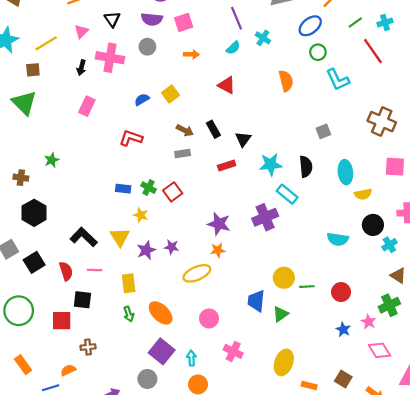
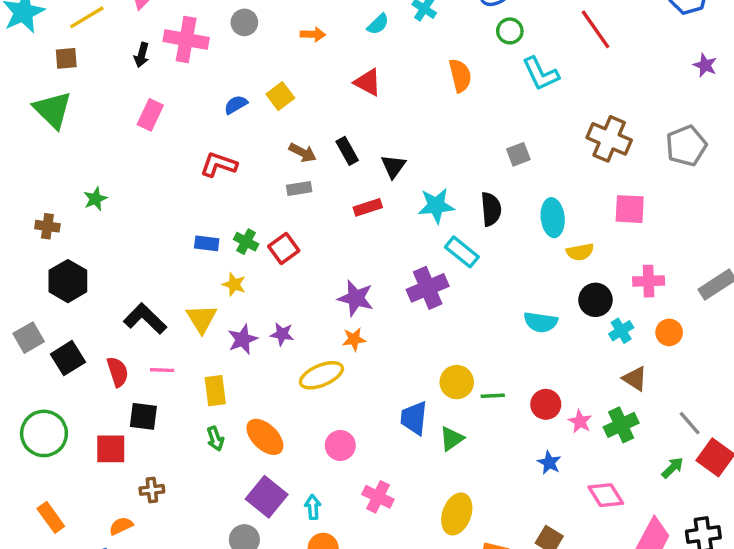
pink star: (369, 322) -> (580, 421), moved

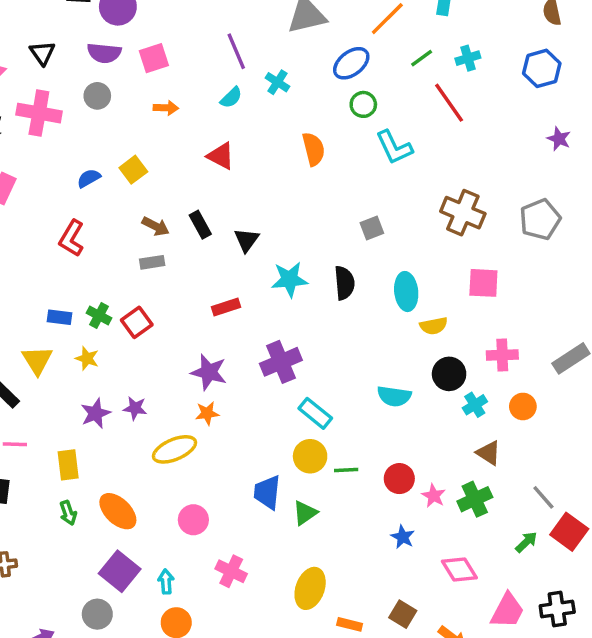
red L-shape: (219, 165) -> (72, 238), turned -78
red rectangle: (368, 207) -> (226, 307), moved
cyan rectangle: (462, 252) -> (315, 413), moved
yellow triangle: (202, 319) -> (37, 360), moved

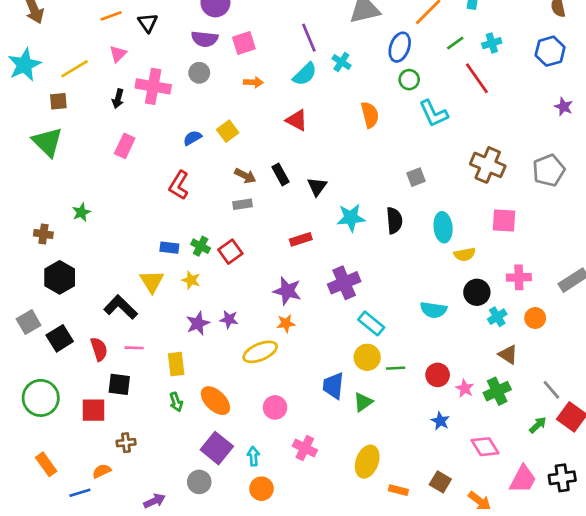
black triangle: (42, 53) -> (148, 23), moved
blue ellipse: (351, 63) -> (400, 47), turned -32
cyan semicircle: (231, 98) -> (305, 74), size x1.4

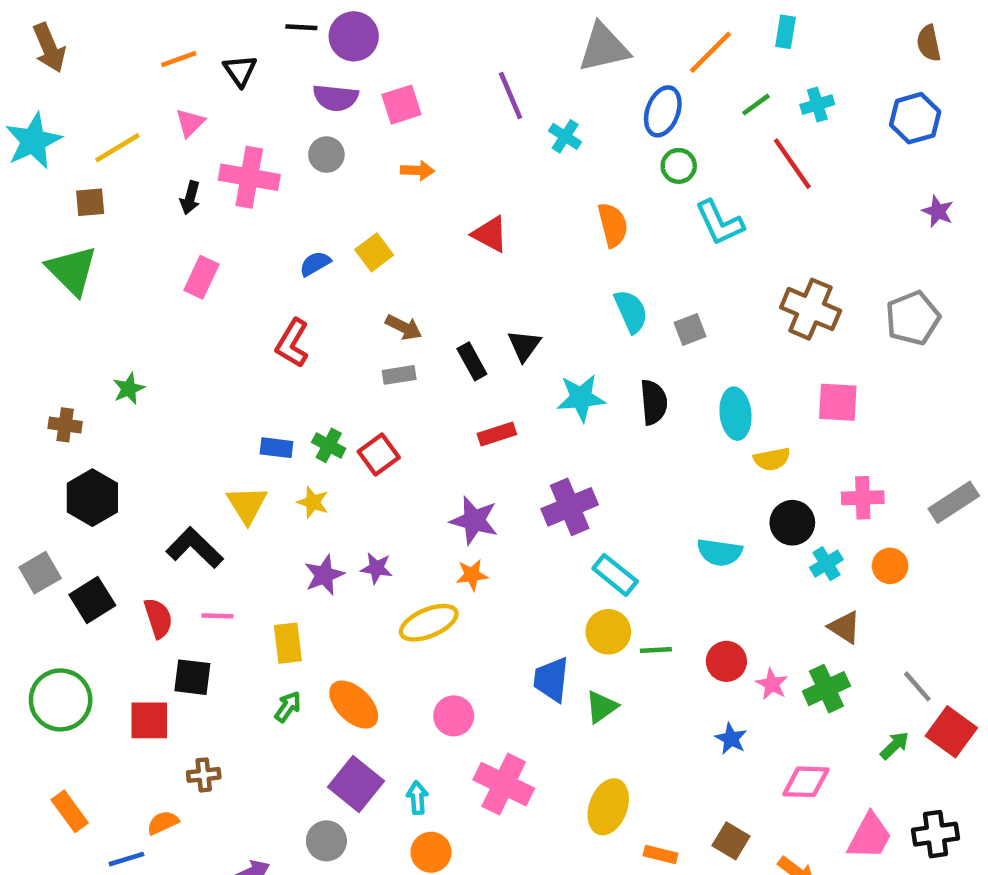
cyan semicircle: (305, 74) -> (631, 311), moved, turned -70
black rectangle: (280, 174) -> (472, 361), moved
green arrow: (176, 402) -> (288, 707), turned -126
pink diamond: (485, 447) -> (806, 782), turned -56
pink cross: (305, 448) -> (504, 784), size x1.4

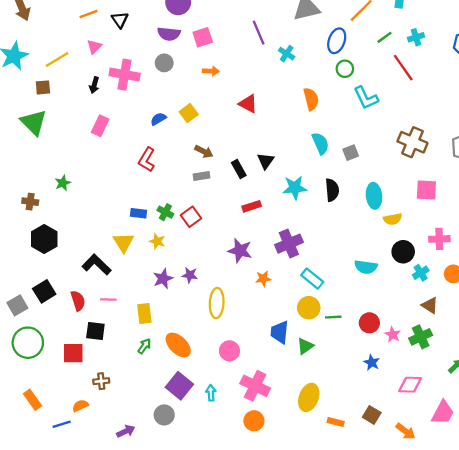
gray square: (40, 573) -> (17, 305), moved
orange star: (472, 575) -> (263, 279), moved
yellow ellipse: (429, 623) -> (217, 303), turned -64
orange circle: (431, 852) -> (254, 421), moved

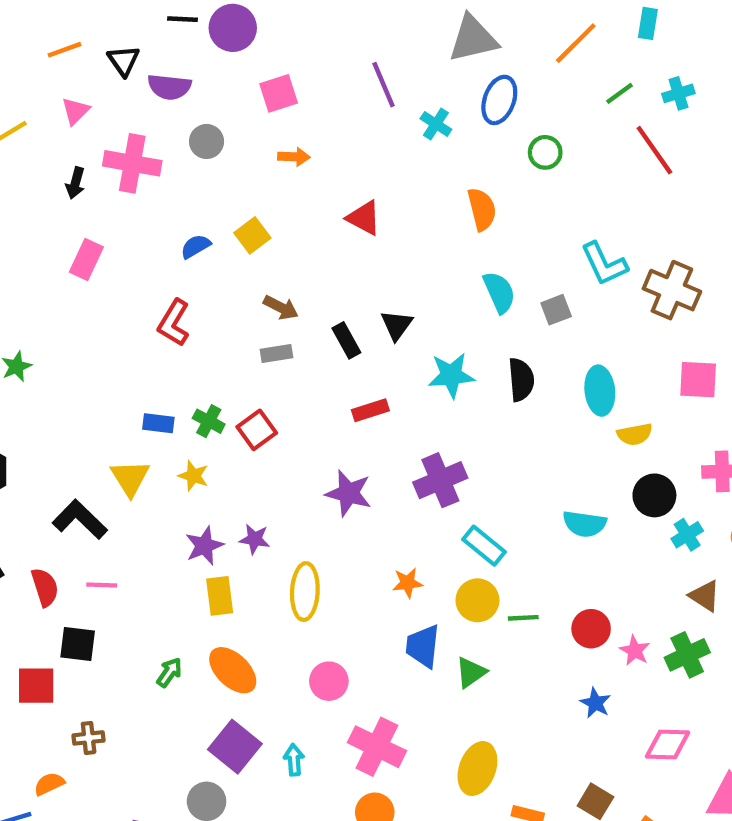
purple semicircle: (169, 34) -> (169, 87), moved
blue ellipse: (337, 41) -> (499, 100), moved
cyan L-shape: (366, 98) -> (604, 264), moved
orange star: (263, 279) -> (408, 583), moved
yellow rectangle: (144, 314) -> (220, 596), moved

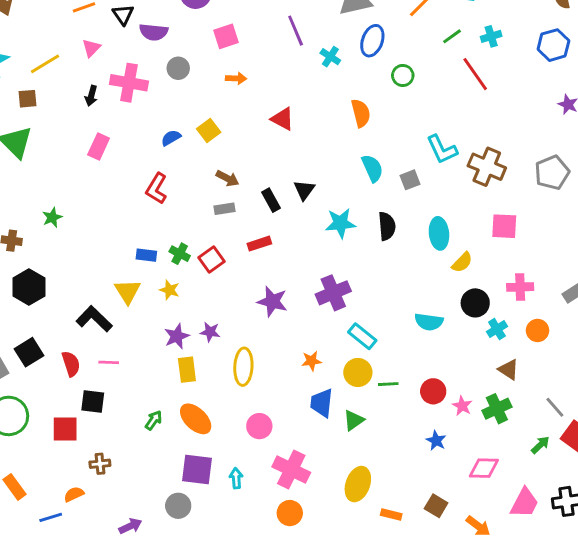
red rectangle: (370, 410) -> (259, 244), moved
yellow semicircle: (635, 434) -> (462, 262), turned -35
purple square: (235, 747) -> (197, 470), turned -32

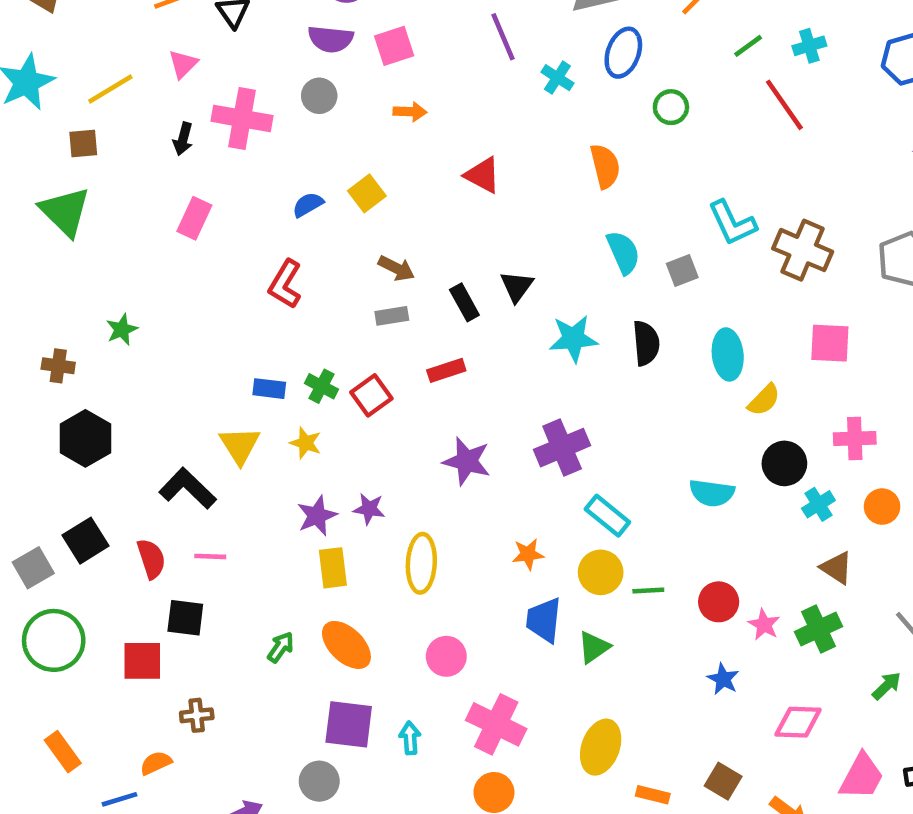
purple semicircle: (154, 32) -> (331, 39), moved

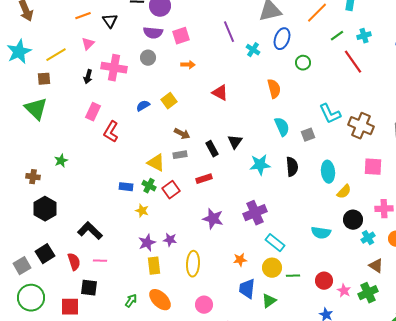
red L-shape: (285, 284) -> (111, 132), moved
yellow triangle: (240, 445) -> (156, 163), moved, turned -30

